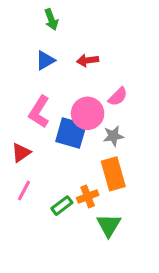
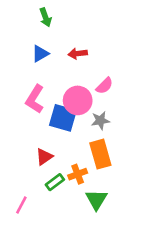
red triangle: (21, 153) -> (44, 157), moved
pink line: (24, 190) -> (21, 205), moved

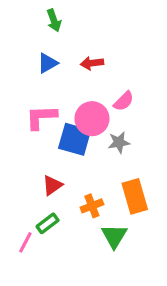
pink L-shape: (35, 99) -> (41, 117), turned 56
orange rectangle: (100, 154) -> (135, 196), moved
green rectangle: (55, 182) -> (48, 223), moved

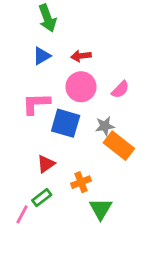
green arrow: (54, 20) -> (47, 18), size x1.4
pink semicircle: (124, 101) -> (120, 90), moved
pink circle: (92, 119) -> (81, 87), moved
orange rectangle: (135, 196) -> (119, 146), moved, turned -36

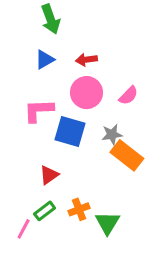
orange cross: (81, 182) -> (79, 209), moved

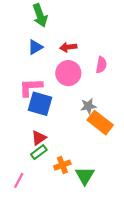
pink semicircle: (128, 96) -> (101, 65), moved, turned -35
blue square: (70, 131) -> (40, 104), moved
green rectangle: (45, 211) -> (39, 152), moved

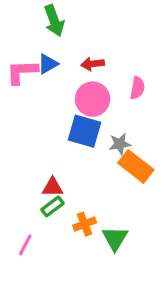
pink L-shape: (31, 87) -> (22, 72), moved
blue square: (40, 104) -> (85, 131), moved
red triangle: (39, 138) -> (53, 187), turned 35

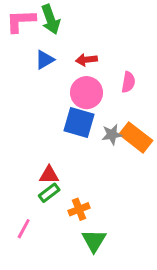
pink L-shape: (22, 72) -> (21, 21), moved
orange rectangle: (136, 166) -> (136, 137), moved
green triangle: (115, 238) -> (94, 241), moved

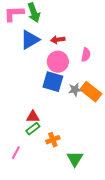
blue triangle: (45, 60) -> (30, 40), size x1.5
green triangle: (94, 241) -> (75, 159), moved

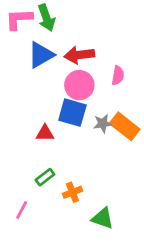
red arrow: (58, 40) -> (79, 55), size x1.5
red triangle: (33, 117) -> (45, 133), moved
green triangle: (75, 159) -> (103, 218), turned -42

